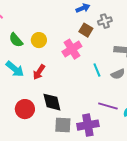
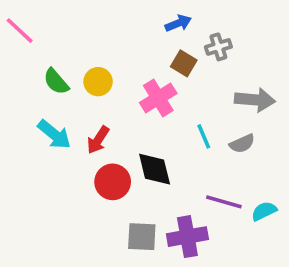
black diamond: (52, 102) -> (155, 169), moved
red circle: (25, 109) -> (113, 182), moved

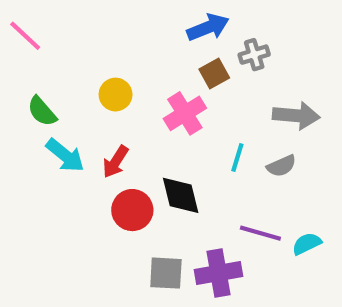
blue arrow: (178, 23) -> (208, 27), size x1.4
brown square: (184, 63) -> (214, 74), turned 30
green semicircle: (56, 82) -> (42, 111), moved
cyan line: (204, 136) -> (237, 158), turned 40

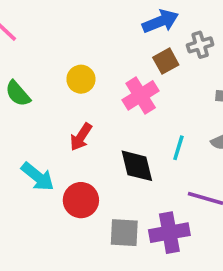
cyan arrow: (65, 155) -> (38, 177), moved
cyan line: (237, 158) -> (178, 148), moved
red circle: (132, 210) -> (81, 200), moved

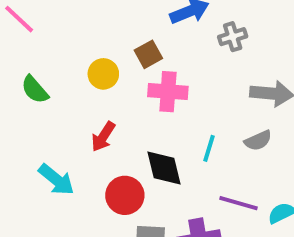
brown square: (166, 61) -> (148, 54), moved
pink cross: (141, 95) -> (168, 92), turned 36
red circle: (81, 200) -> (125, 195), moved

